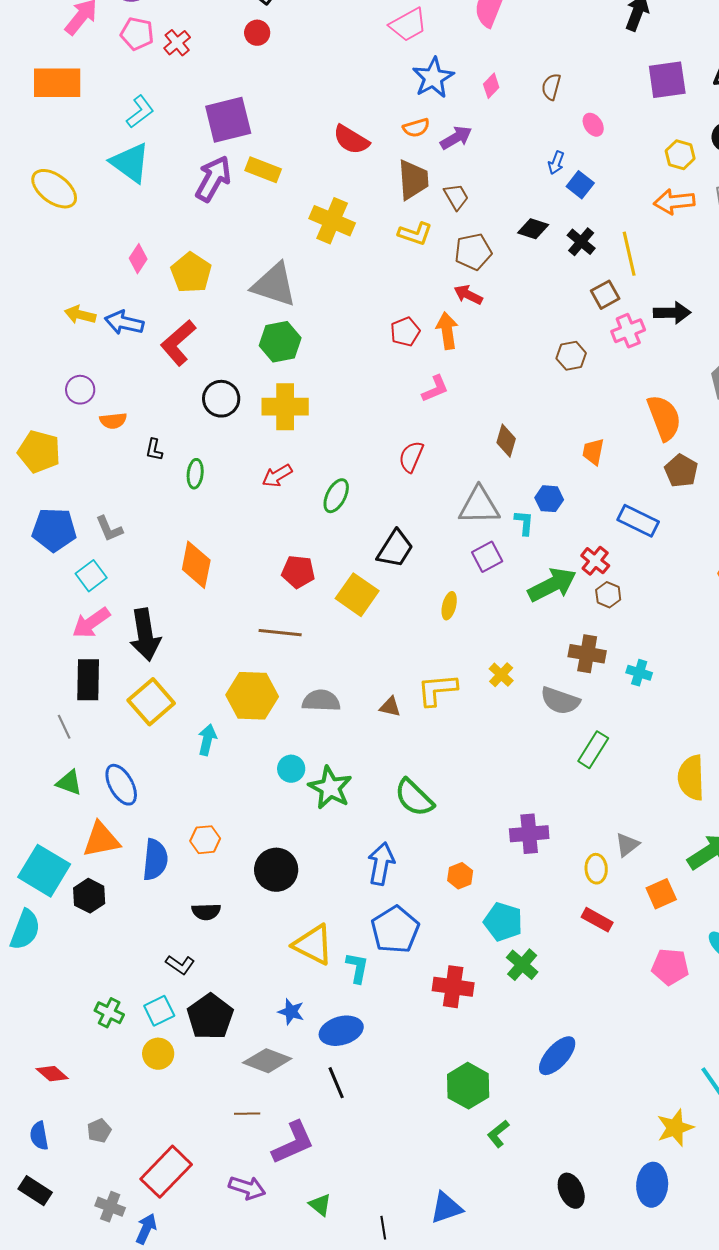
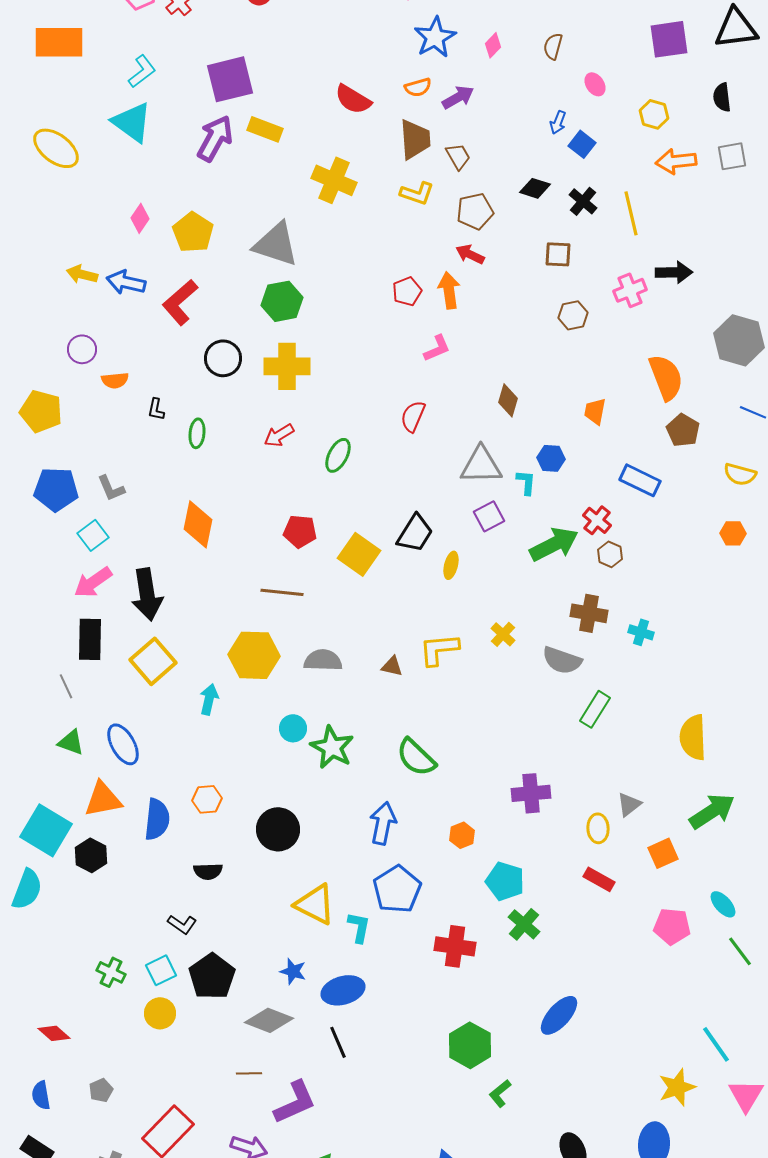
yellow hexagon: (680, 155) -> (654, 114), moved
brown square: (605, 295) -> (558, 254), moved, turned 32
black trapezoid: (395, 549) -> (415, 533), moved

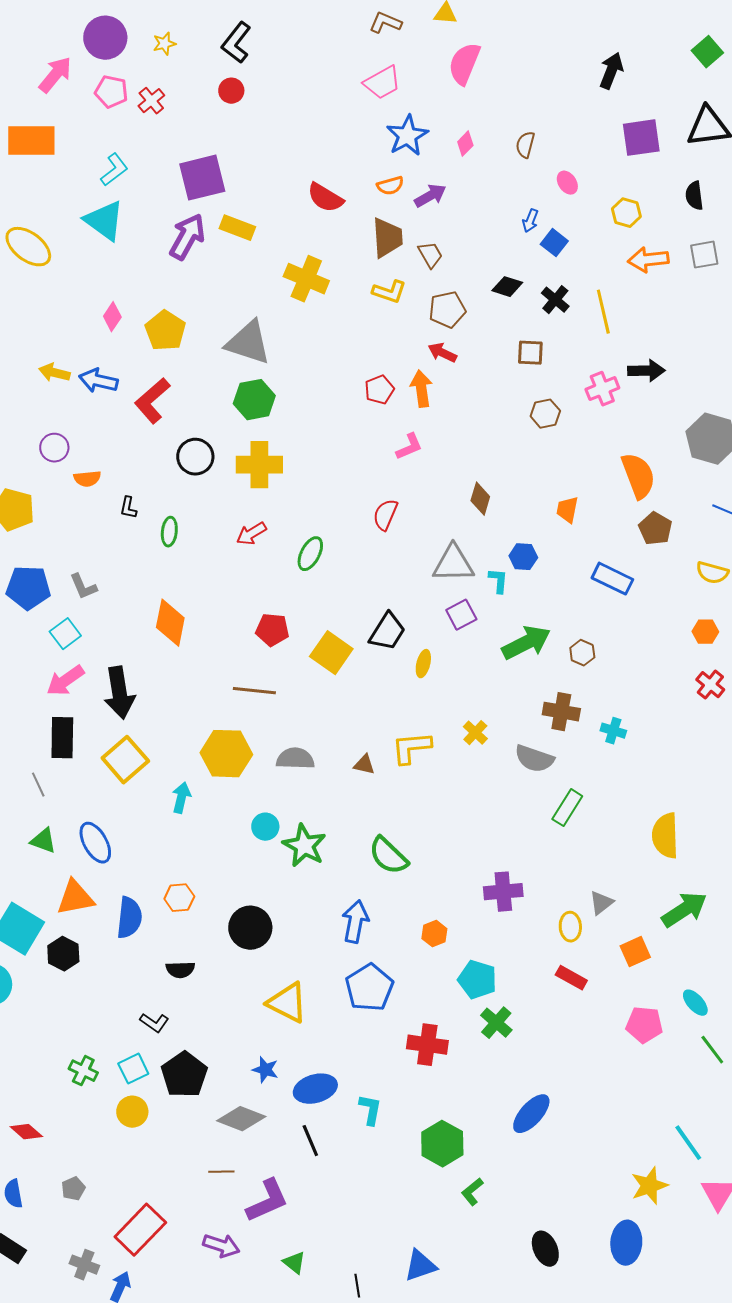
red cross: (597, 520) -> (710, 685), moved
cyan L-shape: (359, 927) -> (370, 1110), moved

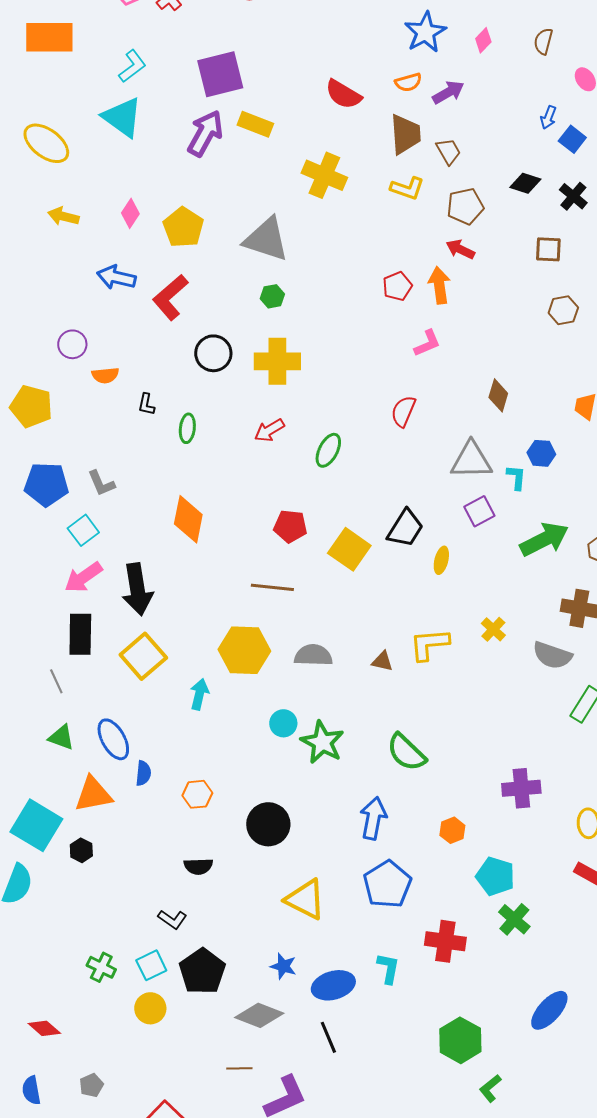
yellow arrow: (54, 373) -> (63, 216), moved
green hexagon: (254, 400) -> (272, 296), size x0.6
blue semicircle: (129, 918) -> (143, 773), moved, size x0.6
black hexagon: (63, 954) -> (81, 850), size x0.7
cyan L-shape: (370, 1110) -> (388, 968), moved

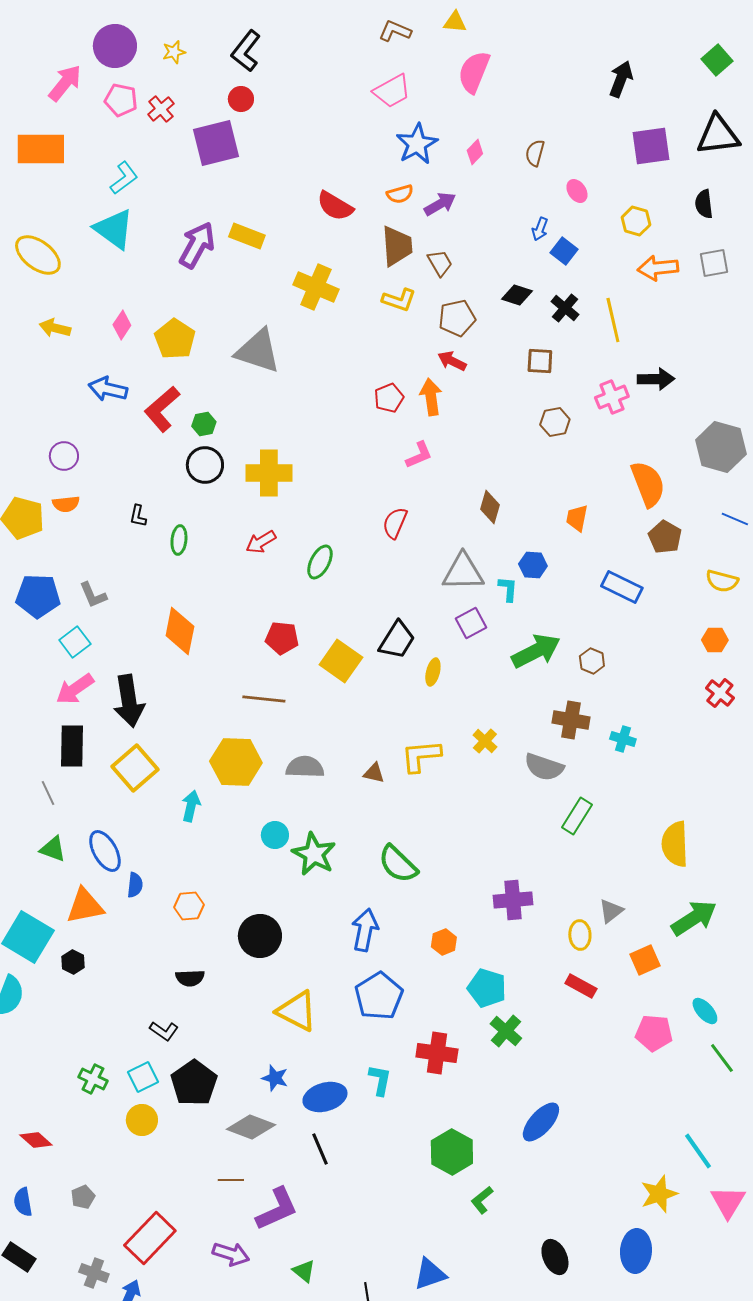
purple square: (220, 74) -> (216, 143), moved
green hexagon: (272, 296) -> (204, 424), moved
orange semicircle: (105, 375) -> (66, 504), moved

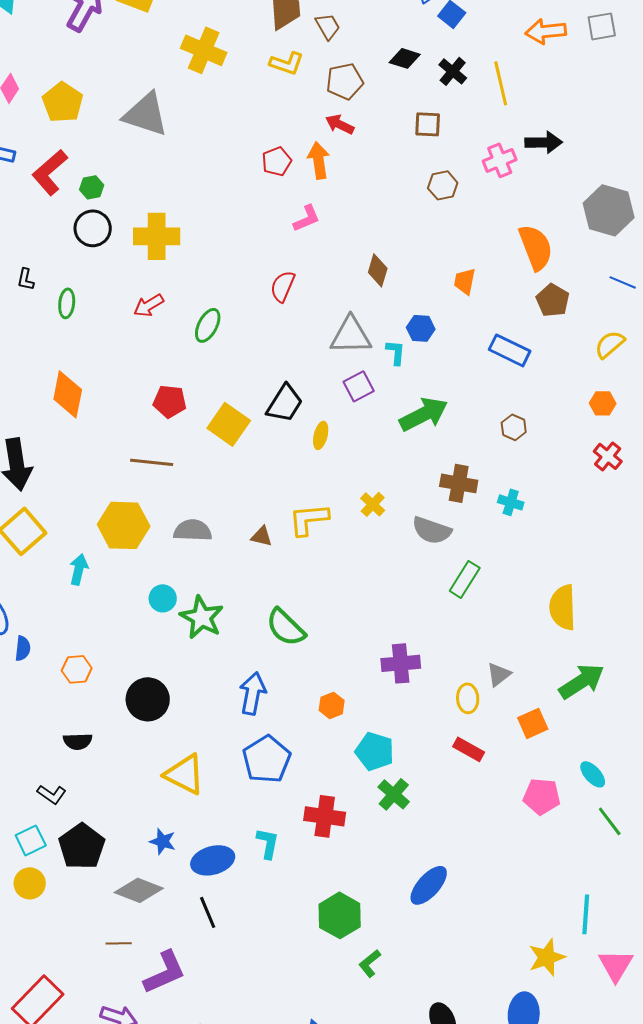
yellow semicircle: (722, 581) -> (610, 344), turned 124
brown hexagon: (592, 661) -> (514, 427), moved
cyan line: (698, 1151) -> (586, 914), turned 39

